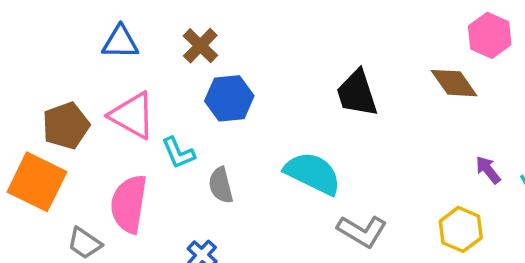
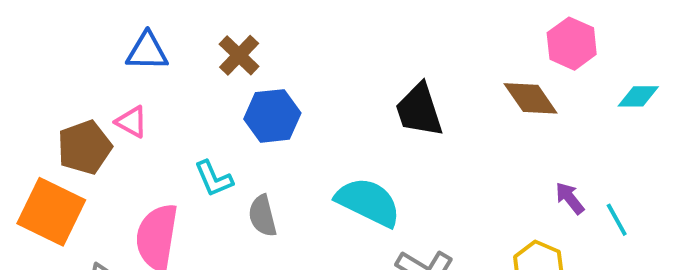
pink triangle: (132, 115) -> (131, 122), moved, size x0.6

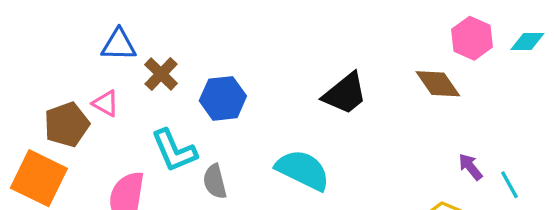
brown cross: (239, 55) -> (161, 74), moved
cyan diamond: (638, 96) -> (527, 41), moved
black trapezoid: (419, 110) -> (345, 94), turned -111
cyan L-shape: (214, 179) -> (174, 151), size x1.4

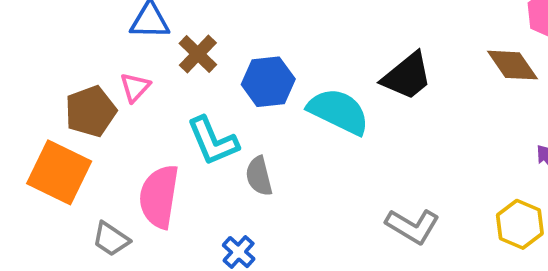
pink triangle: (106, 103) -> (135, 87), turned 44
cyan semicircle: (303, 170) -> (339, 111), moved

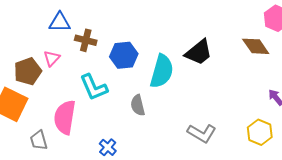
brown cross: (198, 54) -> (86, 40), turned -30
cyan semicircle: (339, 111) -> (162, 71), turned 80
gray semicircle: (259, 176) -> (138, 105), moved
gray trapezoid: (111, 239) -> (39, 140), turned 40

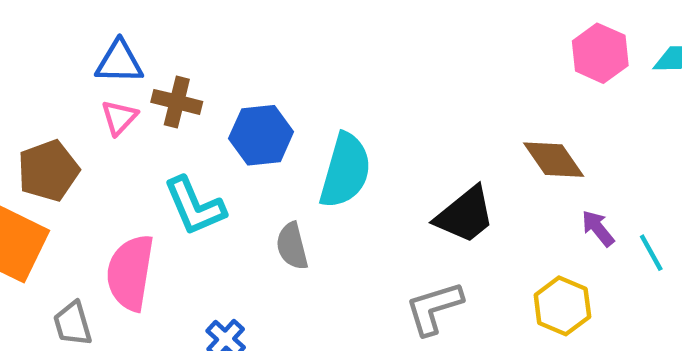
brown diamond: (256, 46) -> (554, 160), moved
black trapezoid: (199, 52) -> (465, 215), moved
pink triangle: (52, 58) -> (119, 117), moved
gray L-shape: (202, 133) -> (434, 308), turned 132

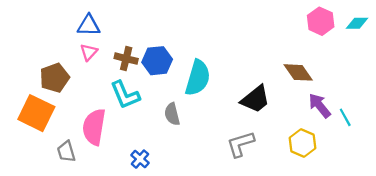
brown cross: (177, 102) -> (126, 59), moved
purple arrow: (598, 228) -> (320, 106), size x1.4

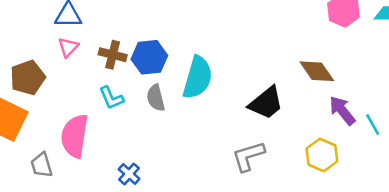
cyan L-shape: (125, 95) -> (111, 98), size x0.7
gray semicircle: (172, 114) -> (156, 98), moved

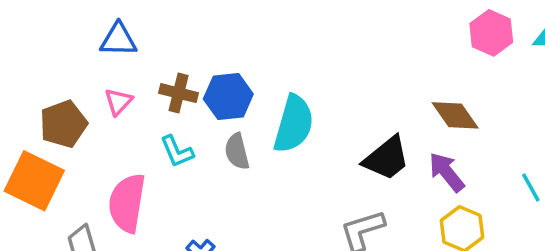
pink triangle: (68, 47) -> (118, 102), moved
purple arrow: (342, 111) -> (447, 172), moved

